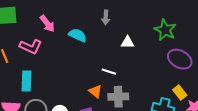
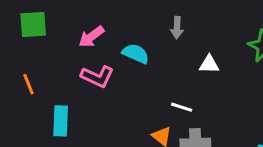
pink arrow: (47, 24) -> (91, 37), turned 90
pink L-shape: (31, 47) -> (97, 77), moved

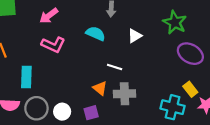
cyan semicircle: (136, 54) -> (96, 34), moved
white triangle: (209, 64) -> (135, 36), turned -32

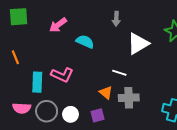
cyan semicircle: (96, 34) -> (85, 42), moved
white triangle: (135, 36) -> (138, 44), size x1.6
pink L-shape: (53, 45) -> (62, 75), moved

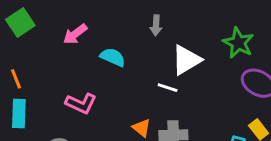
green square: (19, 17) -> (20, 23), turned -30
white line: (119, 73) -> (168, 88), moved
cyan rectangle: (37, 82) -> (19, 114), moved

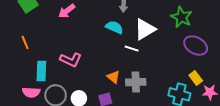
cyan semicircle: (113, 57) -> (114, 27), moved
cyan rectangle: (19, 114) -> (41, 71), moved

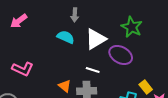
purple ellipse: (196, 46) -> (121, 55), moved
white line: (132, 49) -> (93, 70), moved

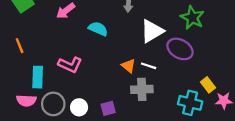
cyan semicircle: (66, 37) -> (98, 29), moved
orange triangle: (65, 86) -> (128, 66), moved

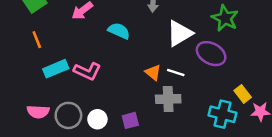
orange line: (20, 46) -> (37, 40), moved
cyan rectangle: (38, 77) -> (56, 69), moved, turned 65

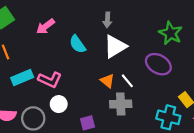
cyan semicircle: (119, 31) -> (78, 44), turned -150
white triangle: (180, 33) -> (115, 46), moved
white line: (176, 72) -> (127, 81), turned 32
white circle: (97, 119) -> (59, 104), moved

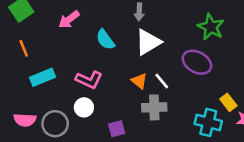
pink L-shape: (50, 80) -> (89, 80), moved

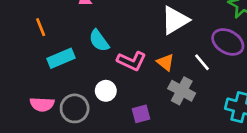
cyan semicircle: (105, 40) -> (99, 41), moved
pink L-shape: (89, 80) -> (132, 61), moved
white line: (162, 81) -> (202, 62), moved
gray cross: (154, 107) -> (182, 91), turned 30

